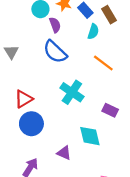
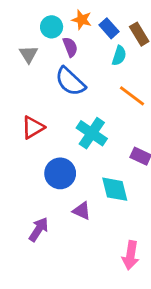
gray triangle: (11, 52) -> (29, 54), moved
red triangle: (24, 99) -> (33, 127), moved
blue circle: (31, 124) -> (60, 173), moved

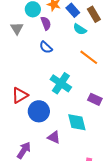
cyan semicircle: (119, 56) -> (80, 29), turned 104
blue semicircle: (70, 81) -> (46, 47), size x0.6
red triangle: (33, 127) -> (20, 95), moved

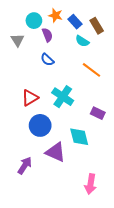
red triangle: (20, 95) -> (30, 98), moved
purple triangle: (54, 137) -> (56, 152), size x1.5

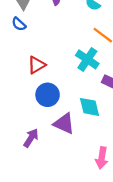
blue semicircle: (47, 60) -> (19, 24), moved
cyan cross: (63, 97) -> (87, 59), moved

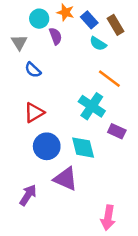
blue semicircle: (19, 24) -> (33, 70), moved
cyan diamond: (90, 107) -> (83, 148), moved

